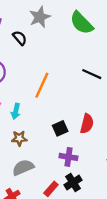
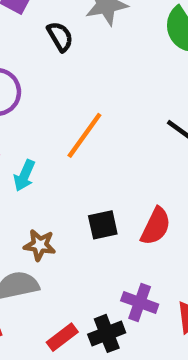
brown star: (19, 138) -> (40, 245), moved
purple cross: (68, 157) -> (140, 302), moved

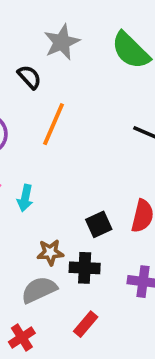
orange line: (84, 135) -> (53, 124), moved
black cross: (107, 333) -> (85, 268), moved, turned 36

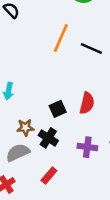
orange line: (53, 124) -> (61, 38), moved
black cross: (85, 268) -> (48, 138), turned 30

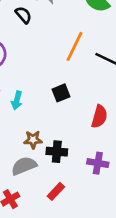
black square: (58, 109) -> (61, 93), moved
black cross: (48, 138) -> (57, 152), turned -30

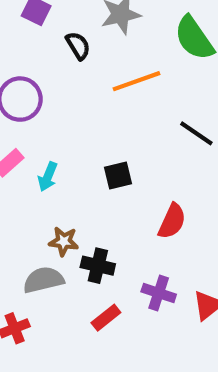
orange line: (75, 46) -> (137, 81), moved, turned 36
red rectangle: (56, 191) -> (106, 318), moved

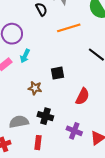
cyan arrow: (48, 177) -> (25, 56), moved
brown star: (64, 241) -> (35, 88), moved
red rectangle: (106, 318) -> (38, 143), moved, turned -48

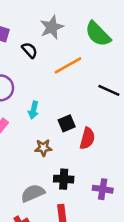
cyan arrow: (25, 56) -> (33, 110), moved
red semicircle: (82, 96) -> (87, 138), moved

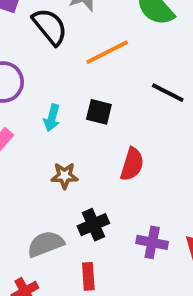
black semicircle: (30, 50) -> (50, 27), size x1.5
black square: (67, 123) -> (99, 112), moved, turned 35
black cross: (64, 179) -> (93, 225), turned -30

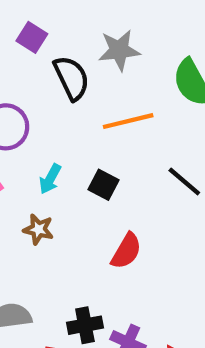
brown star: (64, 176) -> (38, 229), moved
black cross: (93, 225) -> (85, 325), moved

